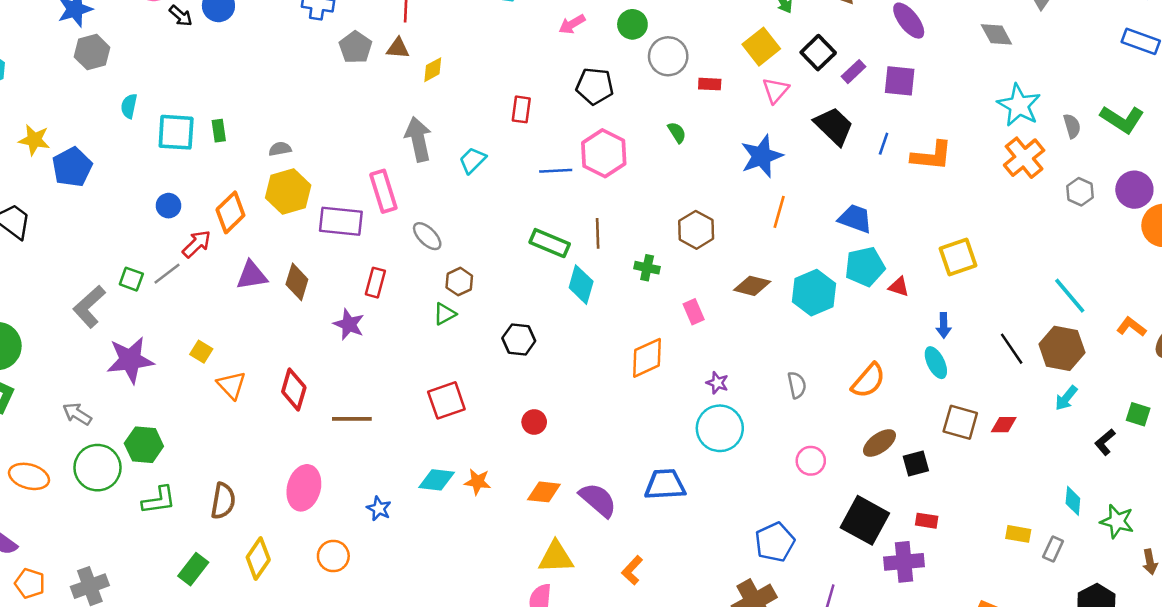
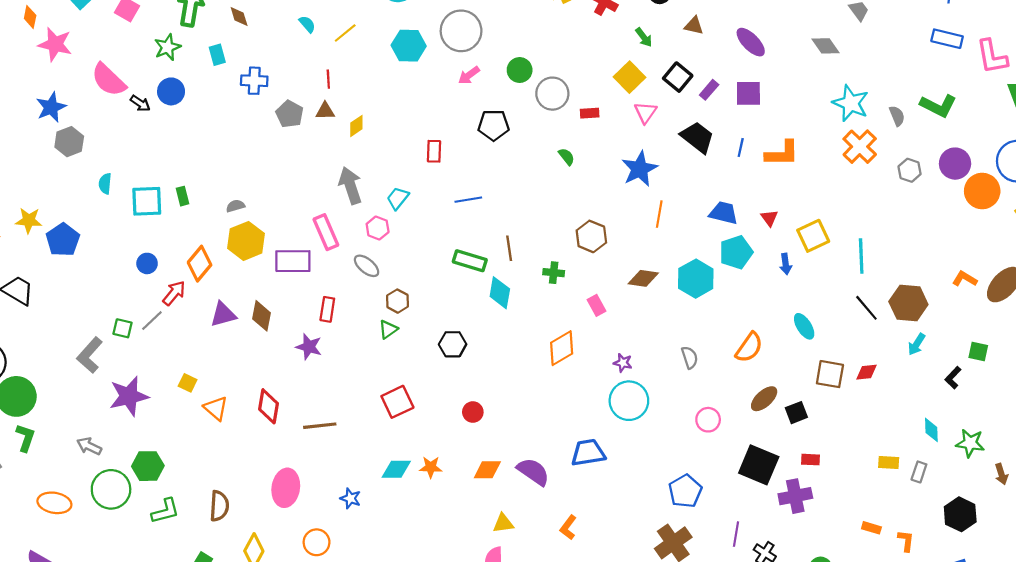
pink hexagon: (604, 153) -> (378, 228), moved, size x0.6
red triangle: (899, 287) -> (769, 218), moved, turned 42
cyan line: (1070, 296) -> (861, 256), moved, turned 44
blue arrow: (944, 325) -> (786, 264), moved
yellow triangle: (556, 557) -> (503, 523), size x0.7

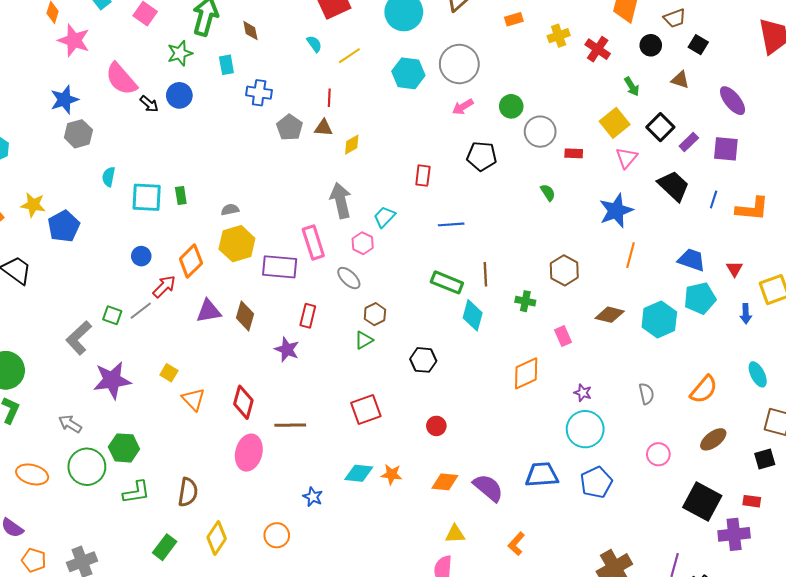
black square: (796, 413) -> (765, 459), moved
pink ellipse: (286, 488) -> (249, 453), moved
blue pentagon: (685, 491) -> (596, 482), moved

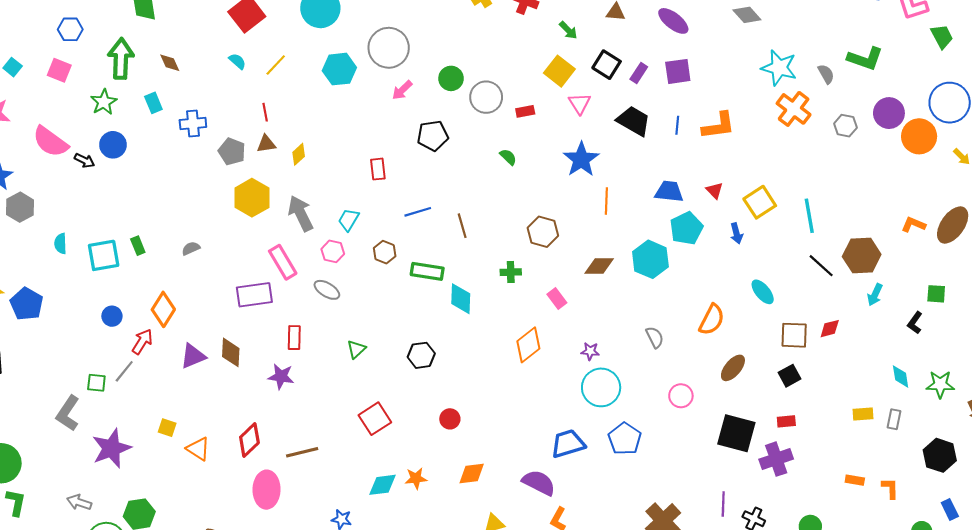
yellow hexagon: (237, 244) -> (252, 198), moved
brown line: (485, 274) -> (462, 226), moved
brown hexagon: (375, 314) -> (385, 252), moved
red diamond: (243, 402) -> (249, 440), turned 44
purple semicircle: (488, 488) -> (539, 483), moved

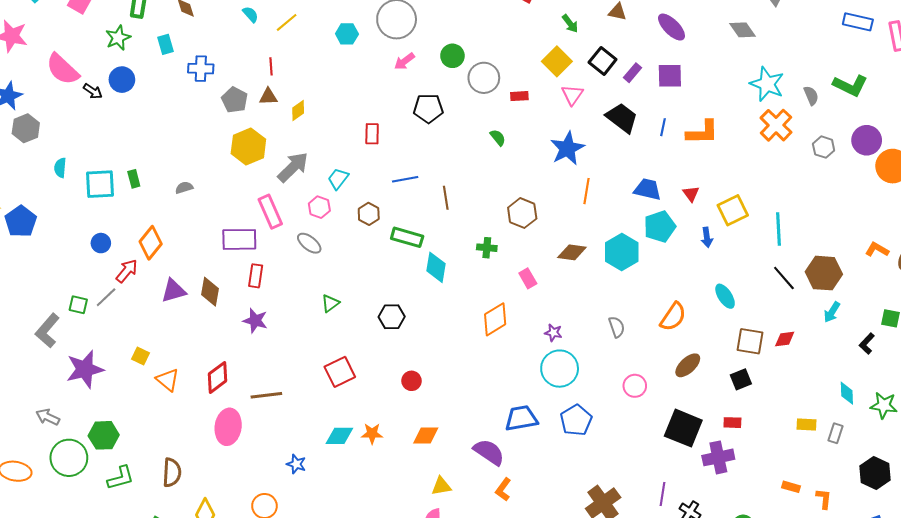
cyan hexagon: (339, 69) -> (347, 34), size x0.7
gray arrow: (301, 213) -> (293, 167), turned 64
red rectangle: (294, 338) -> (256, 276), moved

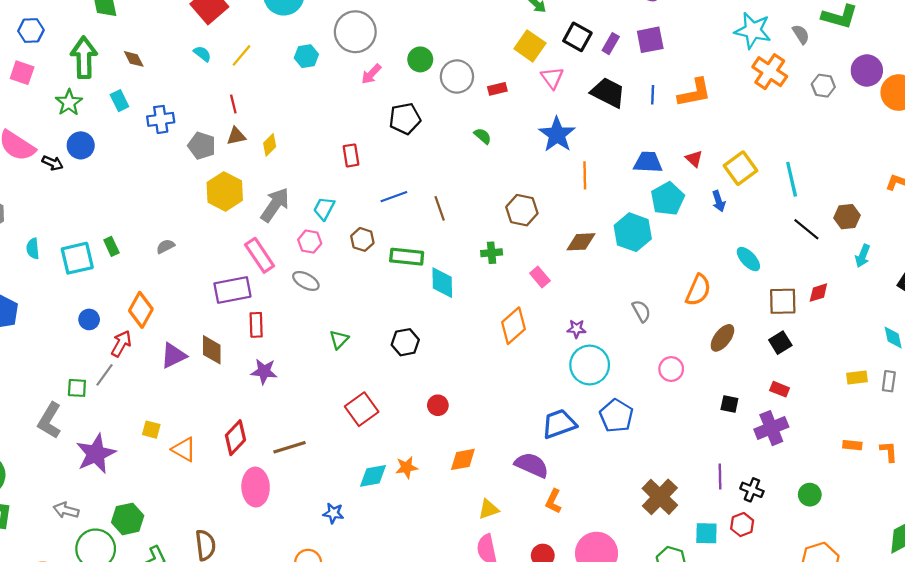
brown hexagon: (824, 273) -> (847, 217), size x0.7
red rectangle: (732, 423) -> (780, 389), turned 30
black square: (683, 428) -> (729, 404), size x0.5

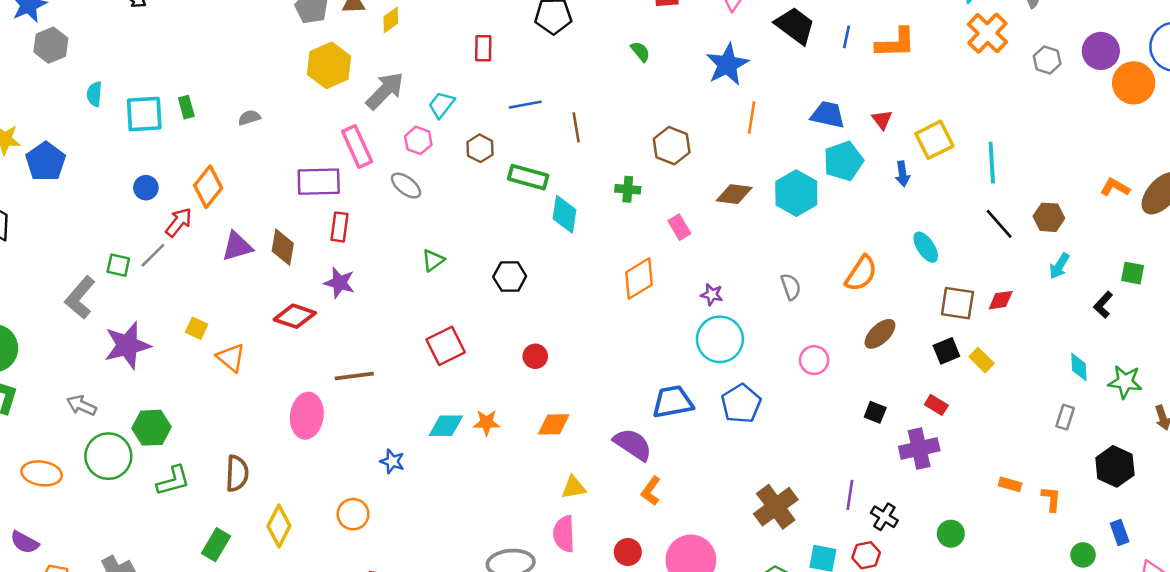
yellow rectangle: (857, 378) -> (982, 360), moved, turned 42
red diamond: (235, 438) -> (295, 316), moved, turned 56

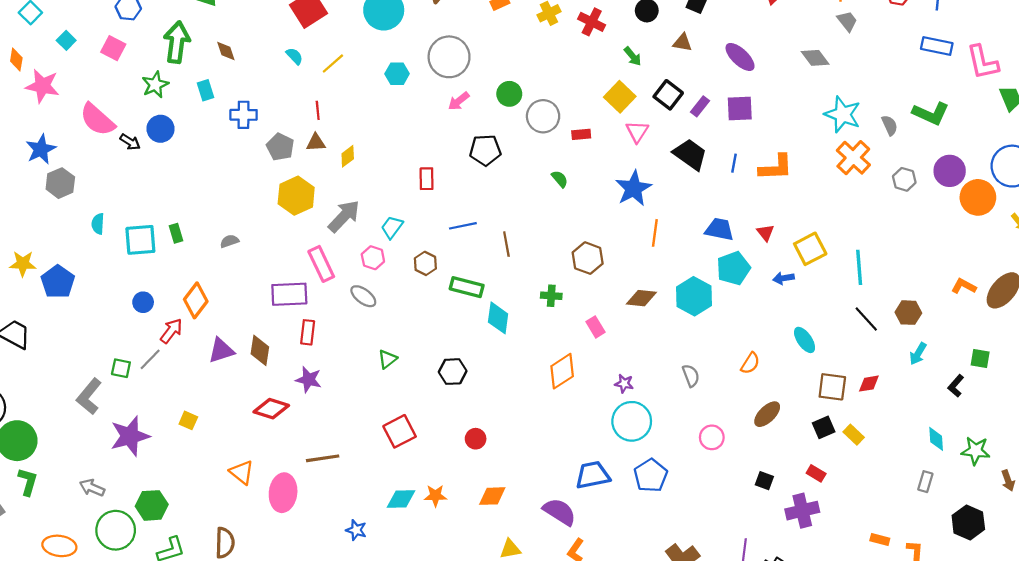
blue arrow: (902, 174) -> (784, 278), turned 90
orange semicircle: (861, 273) -> (750, 363), size x0.7
orange triangle: (231, 358) -> (242, 472), moved

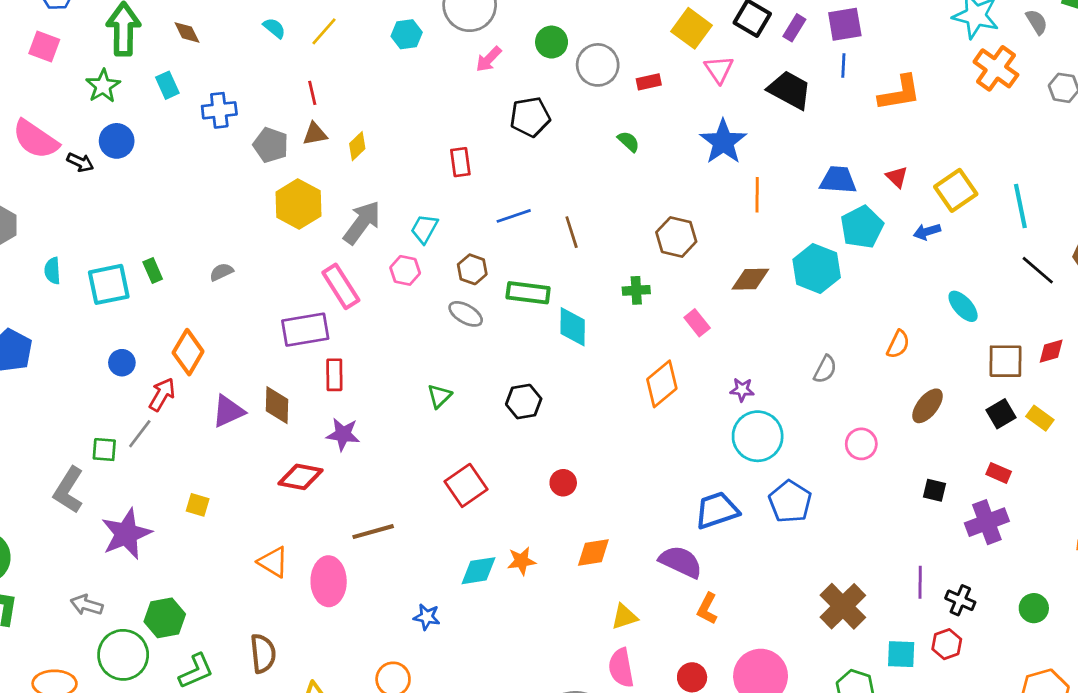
blue line: (734, 163) -> (843, 66), moved
gray ellipse: (363, 296) -> (466, 314), moved
gray semicircle: (691, 376) -> (825, 369), turned 55

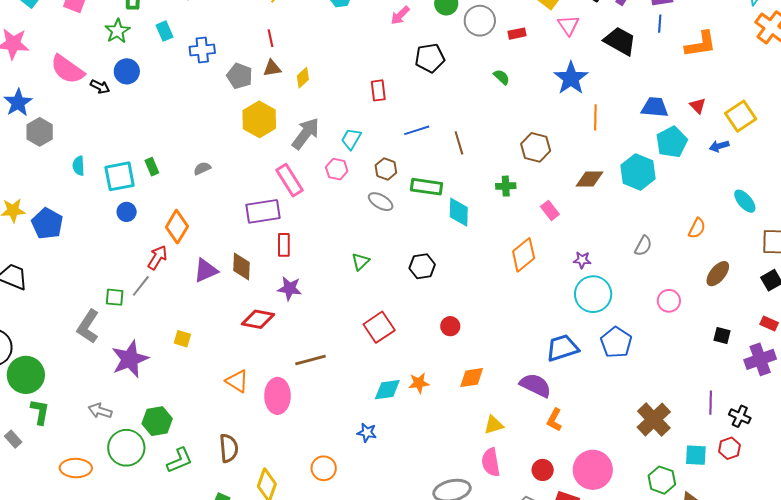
blue circle: (122, 363) -> (127, 212), moved
blue star: (427, 617) -> (367, 433), moved

